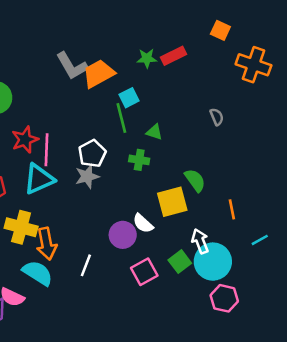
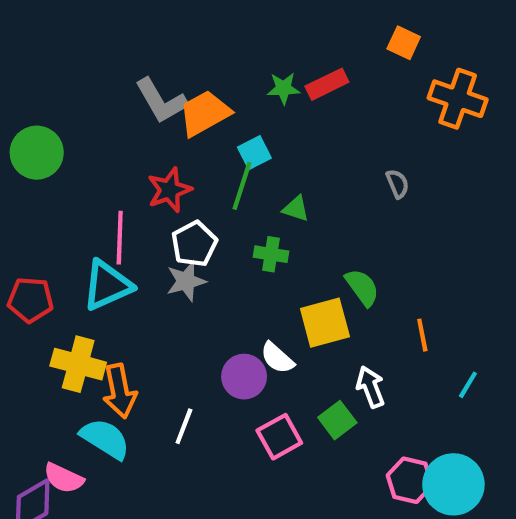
green line: (121, 118) -> (242, 186), turned 32
red star: (25, 140) -> (169, 190), moved
cyan line: (260, 240) -> (468, 385), turned -30
cyan circle: (213, 262) -> (453, 484), moved

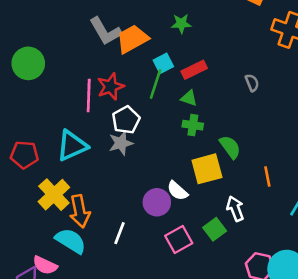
red rectangle: (327, 84) -> (194, 70), moved
pink line: (120, 238) -> (89, 96), moved
green cross: (271, 254) -> (193, 125), moved
yellow cross: (78, 364) -> (54, 195), turned 32

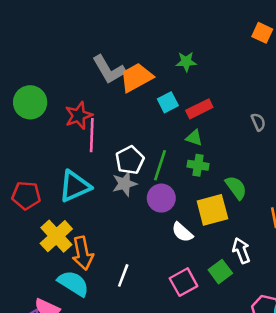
green line: (156, 84) -> (160, 165), moved
red star: (111, 87) -> (79, 115), moved
purple circle: (157, 202) -> (161, 198), moved

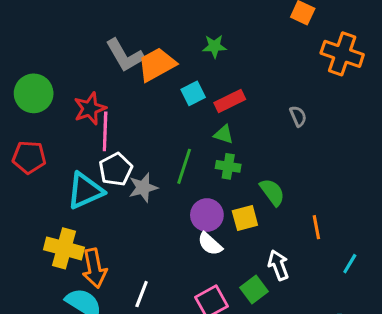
white pentagon: (130, 160) -> (116, 169), moved
red pentagon: (26, 195) -> (29, 157), moved
purple circle: (161, 198) -> (207, 215), moved
yellow square: (212, 210) -> (245, 218), size x0.7
yellow cross: (56, 236) -> (64, 248), turned -32

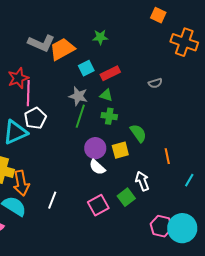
gray L-shape: (125, 55) -> (41, 43), turned -36
gray semicircle: (298, 116) -> (155, 83), turned 96
gray star: (143, 188) -> (78, 96), moved, turned 30

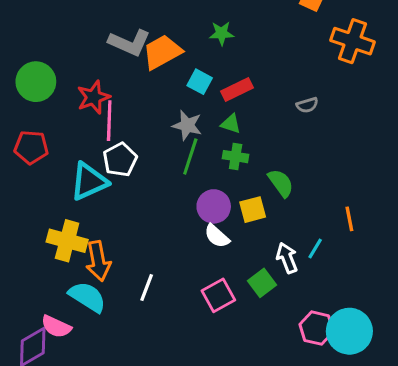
cyan square: (86, 68) -> (200, 82), turned -35
orange line: (167, 156) -> (349, 219), moved
cyan line: (189, 180) -> (315, 249), moved

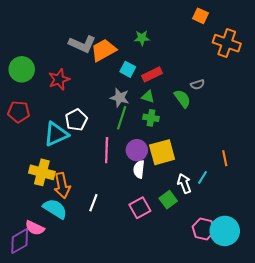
pink line: (109, 121) -> (107, 150), moved
green semicircle: (281, 183) -> (182, 99), moved
yellow square: (253, 210) -> (162, 152), size x1.5
white semicircle: (217, 236) -> (139, 169), turned 54

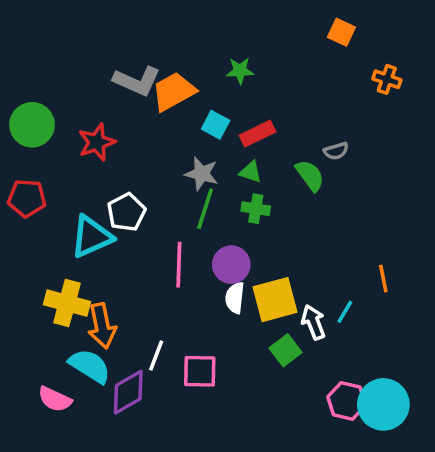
orange cross: (227, 43) -> (387, 79), size x0.6
yellow square: (162, 152) -> (275, 300), moved
pink square: (140, 208) -> (200, 371), moved, turned 30
purple diamond: (20, 241) -> (128, 392), moved

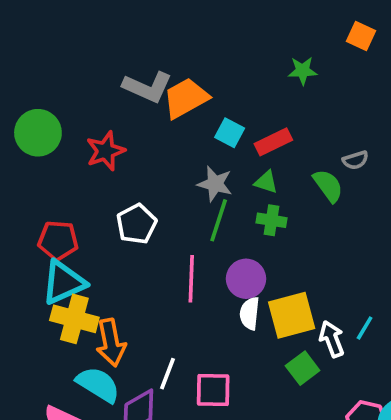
green star: (240, 71) -> (303, 71), moved
red pentagon: (27, 198) -> (58, 240), moved
cyan triangle: (91, 237) -> (64, 282), moved

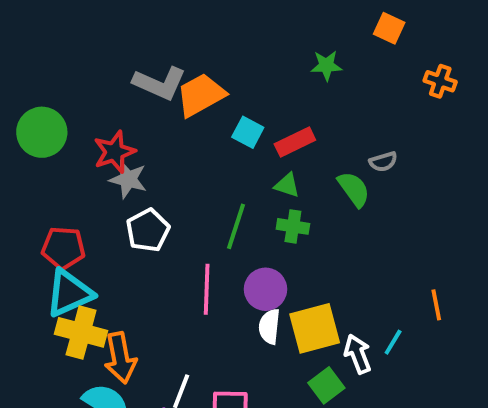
gray star: (215, 184) -> (128, 179), moved

